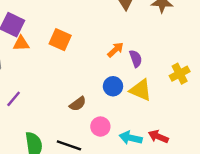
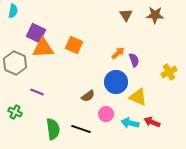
orange triangle: (21, 43) -> (43, 48), size x1.6
blue circle: (113, 86) -> (116, 82), size x1.5
yellow triangle: (141, 90) -> (138, 97), moved
purple line: (14, 99) -> (37, 92), turned 72

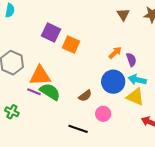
purple square: (36, 33) -> (51, 33), moved
orange triangle: (43, 48) -> (40, 76), moved
cyan arrow: (130, 123) -> (137, 80), moved
green semicircle: (53, 129) -> (50, 92), moved, turned -50

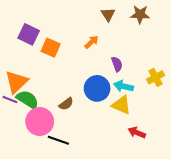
orange arrow: (115, 53) -> (92, 42), moved
orange triangle: (40, 76) -> (16, 82), turned -40
pink circle: (103, 114) -> (40, 122), moved, size x1.6

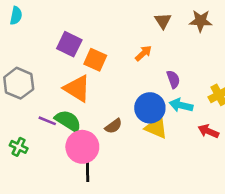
orange triangle: (16, 82) -> (77, 88), moved, turned -45
yellow triangle: (121, 105) -> (156, 127), moved
red arrow: (137, 133) -> (208, 131), moved
black line: (58, 140) -> (88, 169), moved, turned 70

